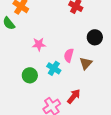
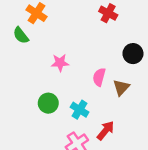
cyan cross: (54, 68) -> (80, 110), moved

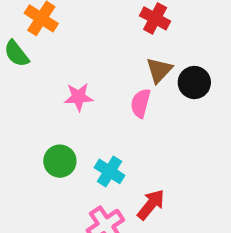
pink semicircle: (99, 77) -> (141, 103), moved
brown triangle: (121, 87) -> (159, 70), moved

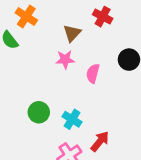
brown triangle: (159, 70) -> (72, 33), moved
pink star: (79, 97) -> (65, 60), moved

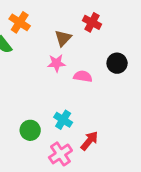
pink semicircle: (93, 73) -> (83, 76), turned 84
green circle: (39, 112) -> (30, 130), moved

